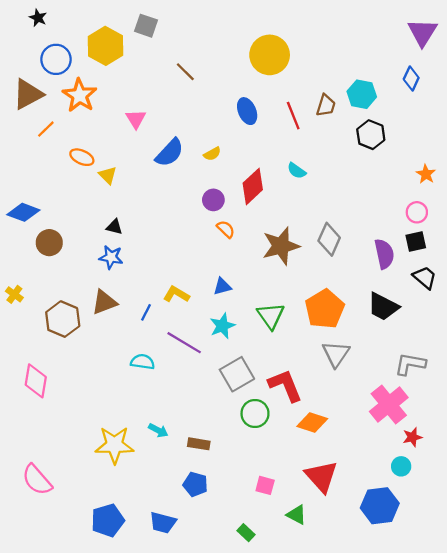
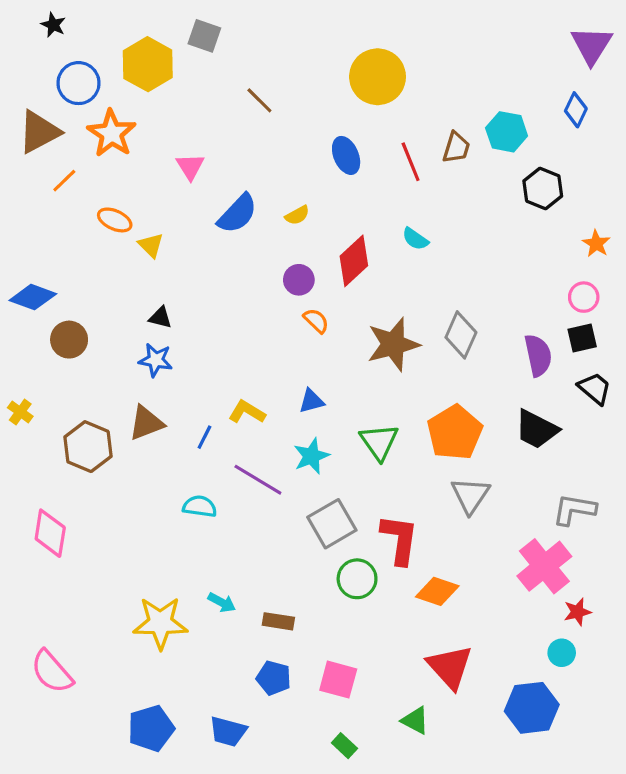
black hexagon: (371, 135) -> (543, 188), moved
red L-shape: (285, 385) -> (400, 539), turned 30
pink square: (265, 485) -> (338, 680), moved, size x1.4

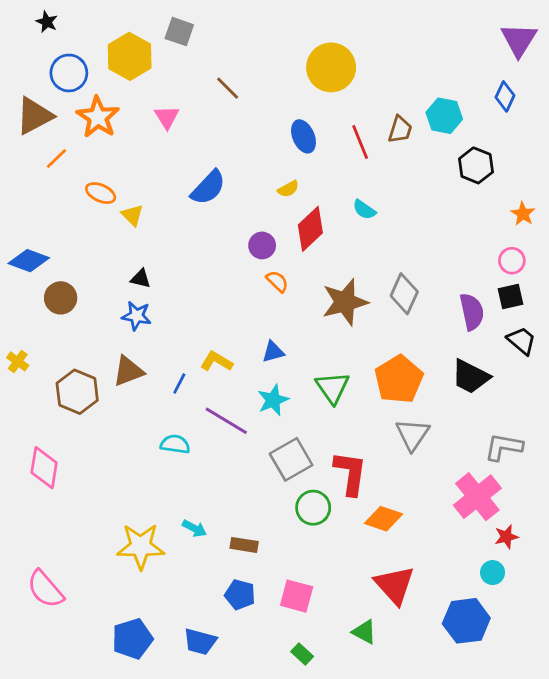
pink triangle: (190, 166) -> (167, 117), moved
yellow semicircle: (297, 215) -> (288, 189), moved

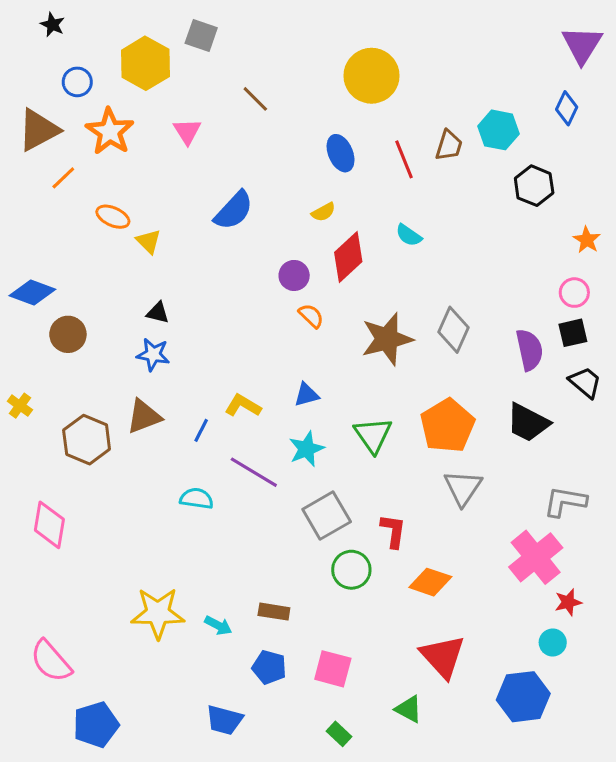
blue circle: (69, 73) -> (77, 82), size x0.7
red L-shape: (350, 473) -> (393, 531), size x0.7
cyan arrow: (194, 528) -> (218, 625), moved
blue pentagon: (132, 639) -> (96, 725), moved

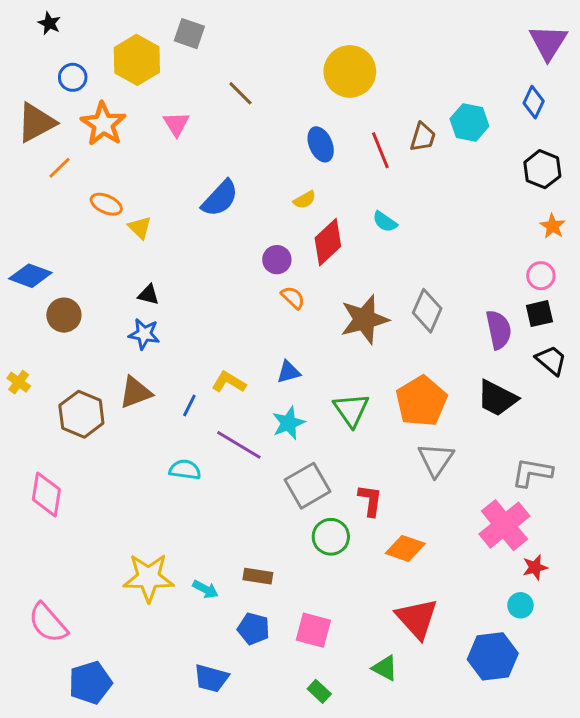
black hexagon: (534, 186) -> (542, 169), moved

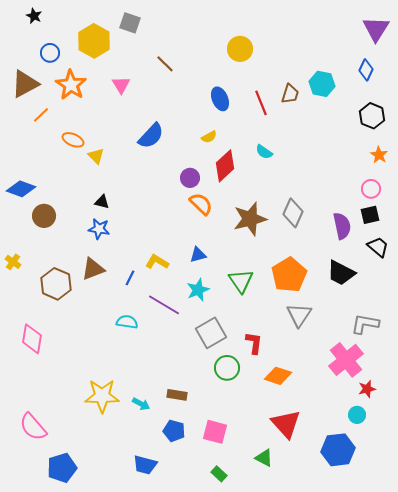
yellow circle: (350, 71) -> (240, 49), size x0.7
orange semicircle: (293, 298) -> (201, 204), size x1.4

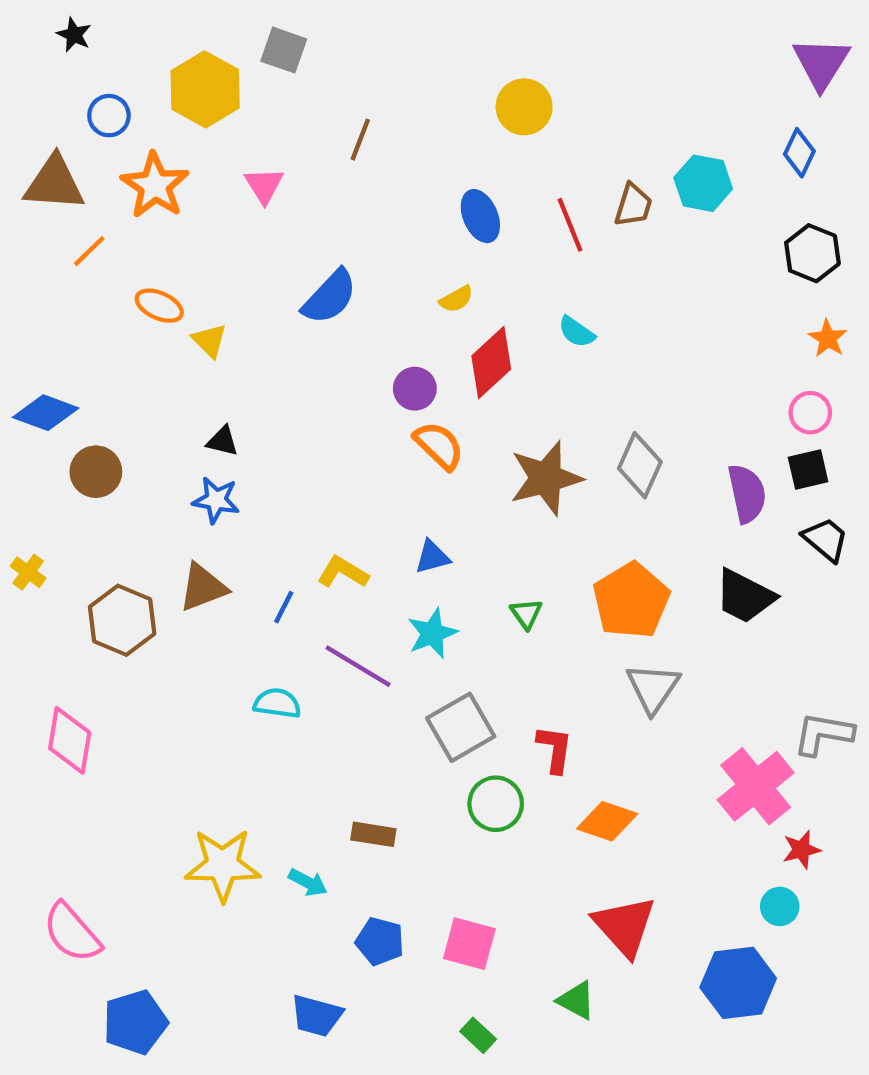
brown line: (165, 64) -> (360, 140), turned 66
brown triangle: (25, 84) -> (54, 183), turned 32
green triangle: (241, 281) -> (526, 614), size x0.6
gray L-shape: (365, 324) -> (823, 734), moved
brown rectangle: (177, 395) -> (373, 834), moved

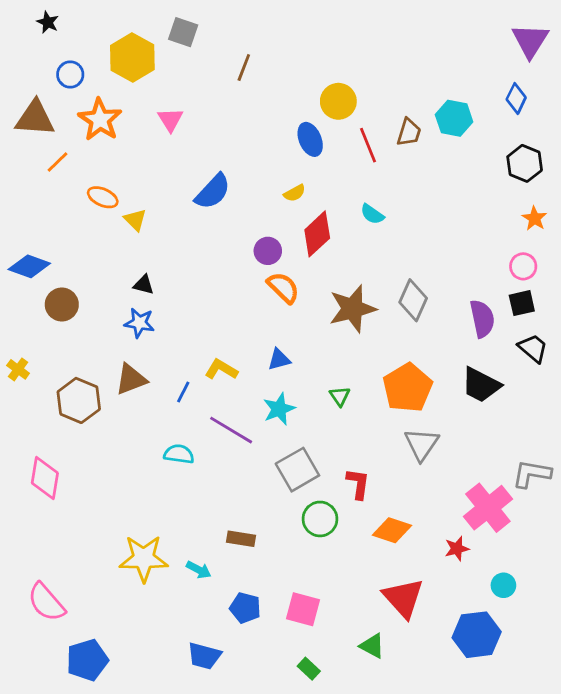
yellow circle: (524, 107) -> (338, 101), moved
brown line: (360, 140) -> (244, 67), moved
red star: (802, 850) -> (457, 549), moved

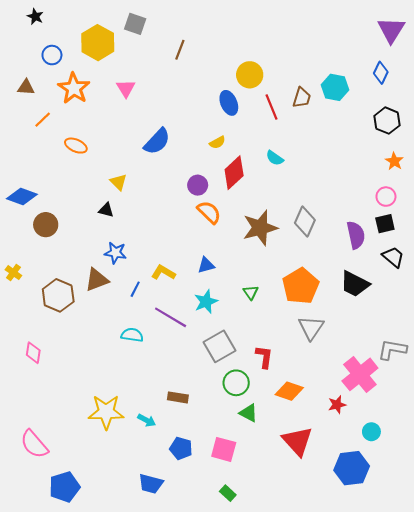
brown triangle: (35, 118) -> (26, 87), size x0.6
yellow triangle: (135, 220) -> (119, 182), moved
blue star: (139, 323) -> (115, 253), moved
pink diamond: (45, 478) -> (33, 353), size x0.7
green triangle: (372, 646) -> (249, 413), moved

